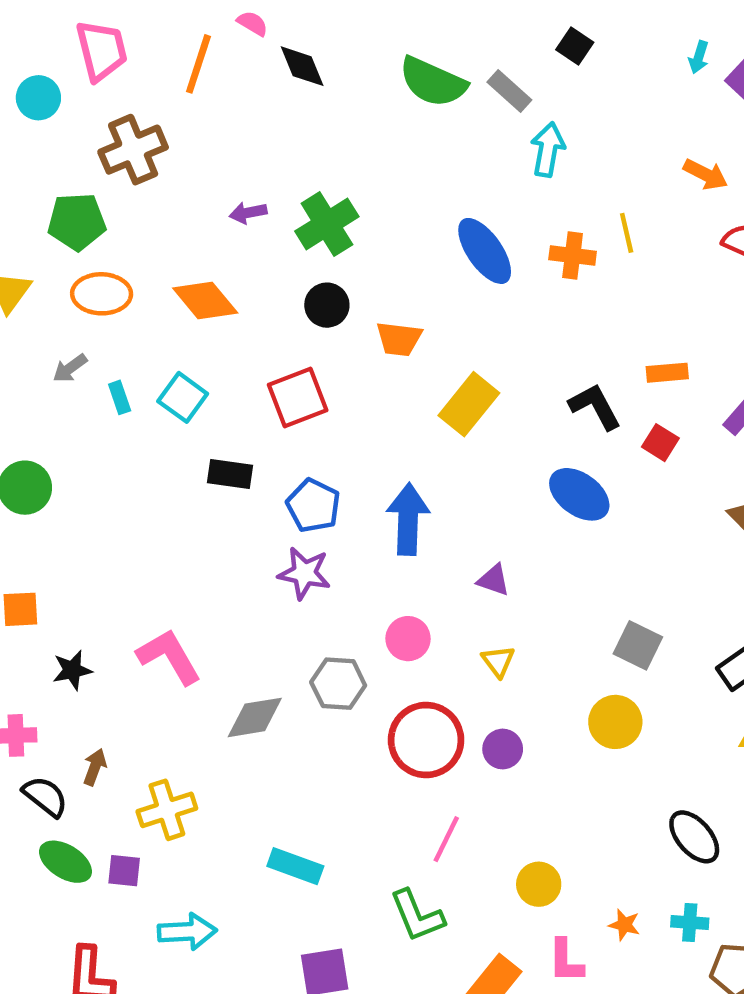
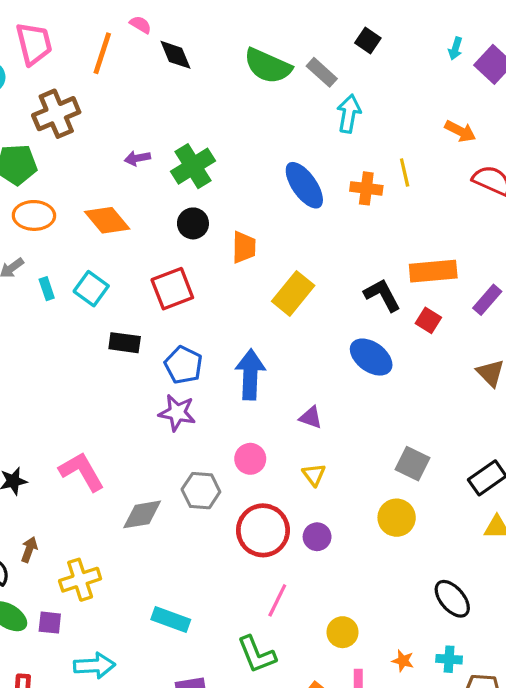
orange trapezoid: (399, 339) -> (244, 247), turned -96
orange rectangle: (667, 373) -> (433, 271), size x1.6

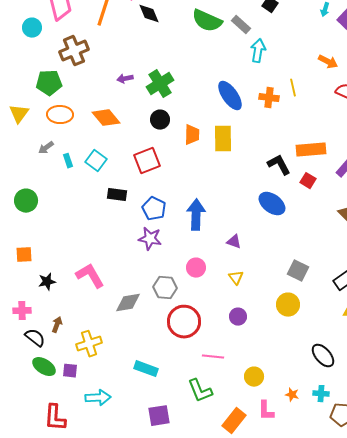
yellow rectangle: (293, 293) -> (223, 139), moved, turned -40
red circle: (263, 530) -> (184, 322), moved
pink line: (277, 600) -> (213, 357), turned 70

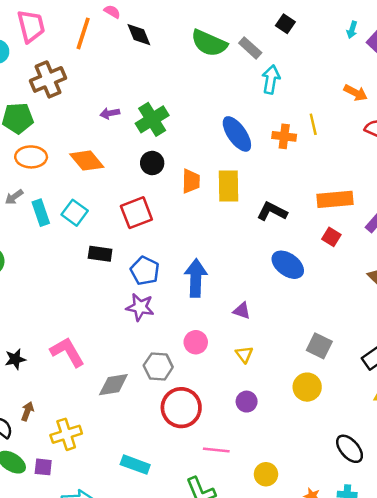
cyan rectangle: (68, 161) -> (41, 213), size x1.5
black L-shape: (279, 165) -> (272, 211), moved, turned -35

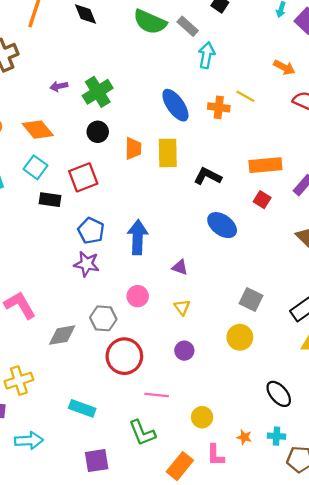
yellow line: (313, 124) -> (245, 96), turned -48
cyan square: (75, 213) -> (35, 167), moved
black rectangle: (100, 254) -> (50, 200), moved

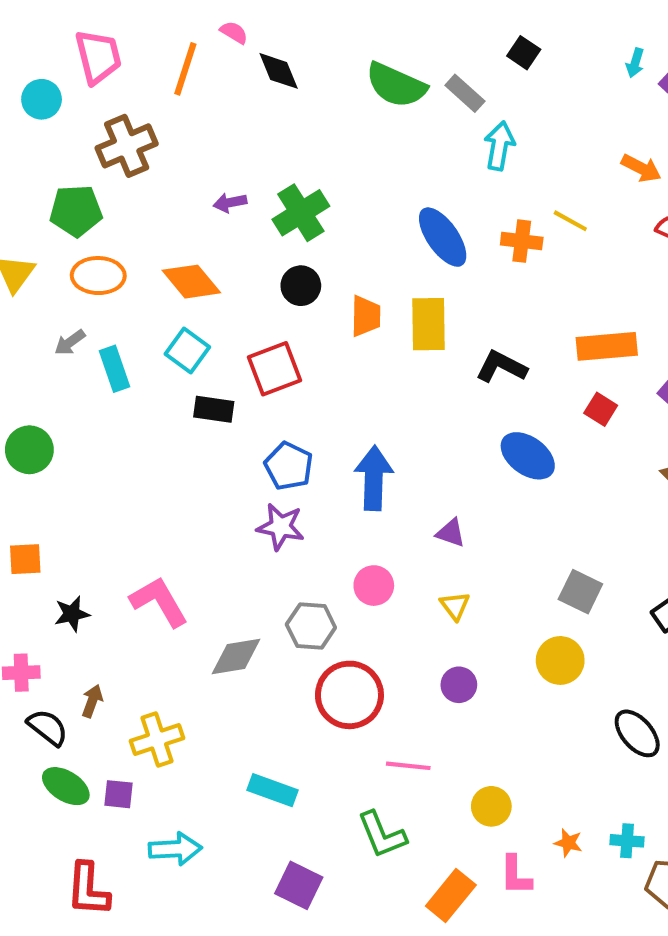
black ellipse: (279, 394) -> (637, 733), moved
purple square: (97, 461) -> (299, 885), turned 35

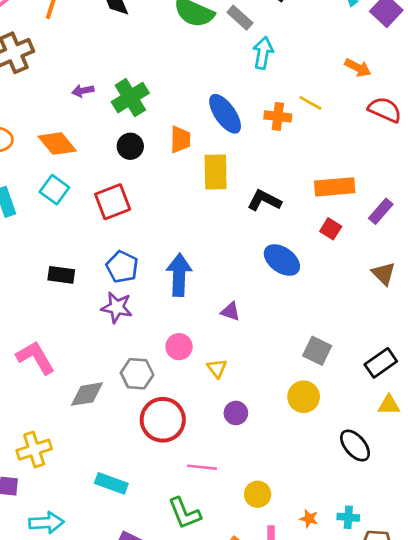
orange trapezoid: (366, 316) -> (180, 139), moved
black rectangle: (214, 409) -> (61, 275), moved
yellow triangle: (455, 606) -> (217, 368), moved

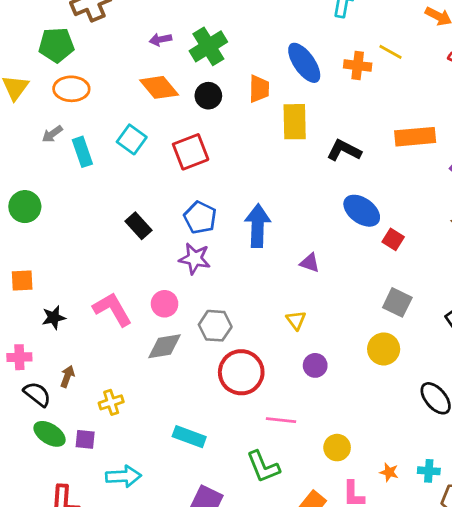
orange diamond: (57, 144) -> (159, 87), moved
red square: (331, 229) -> (393, 239), moved
black rectangle: (61, 275) -> (139, 226), turned 40
pink circle: (179, 347) -> (165, 304), moved
yellow cross: (34, 450) -> (111, 402), size x0.7

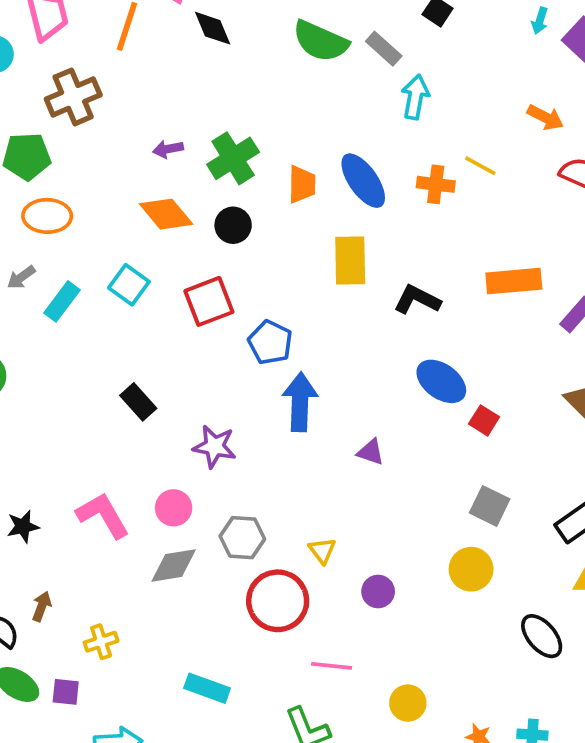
orange trapezoid: (259, 89) -> (302, 184), moved
cyan rectangle: (82, 152) -> (62, 301), turned 56
blue pentagon: (200, 218) -> (270, 342), moved
yellow triangle: (296, 320) -> (322, 551), moved

